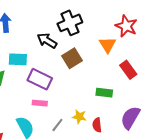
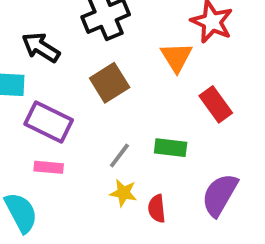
black arrow: (47, 41) -> (41, 47), moved
gray line: (57, 125) -> (119, 155), moved

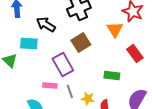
purple rectangle: (49, 122) -> (63, 64), moved, turned 35
gray line: (119, 155) -> (70, 92), moved, turned -56

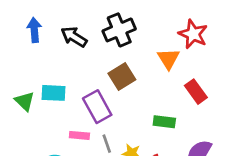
black arrow: (46, 24) -> (74, 37), moved
cyan rectangle: (29, 44) -> (53, 93), moved

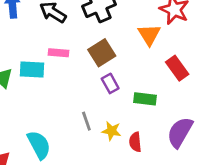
purple rectangle: (97, 107) -> (110, 83), moved, size x0.6
pink rectangle: (79, 135) -> (59, 53), moved

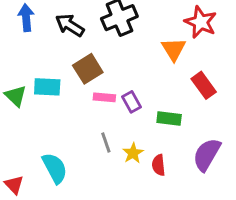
pink rectangle: (59, 53) -> (104, 97), moved
brown square: (102, 53) -> (88, 69), moved
yellow star: (112, 131) -> (133, 153), turned 30

